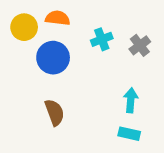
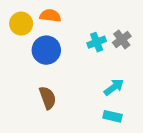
cyan cross: (102, 39) -> (97, 42), moved
cyan arrow: (131, 100) -> (114, 87), turned 48

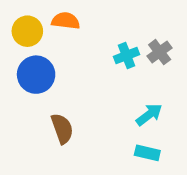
blue circle: (46, 50) -> (36, 75), moved

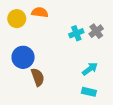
blue circle: (36, 75) -> (23, 57), moved

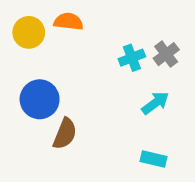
cyan arrow: (90, 69) -> (155, 103), moved
brown semicircle: (38, 77) -> (65, 134), turned 42

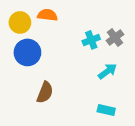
blue circle: (40, 99) -> (27, 52), moved

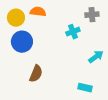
gray cross: (115, 37) -> (92, 15), moved, turned 32
cyan arrow: (107, 71) -> (96, 57), moved

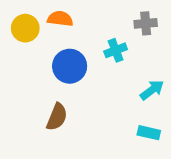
blue circle: (22, 42) -> (70, 66), moved
cyan rectangle: (85, 88) -> (149, 133), moved

